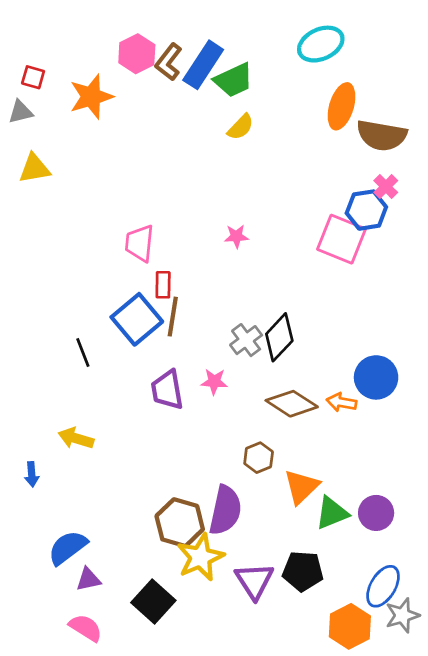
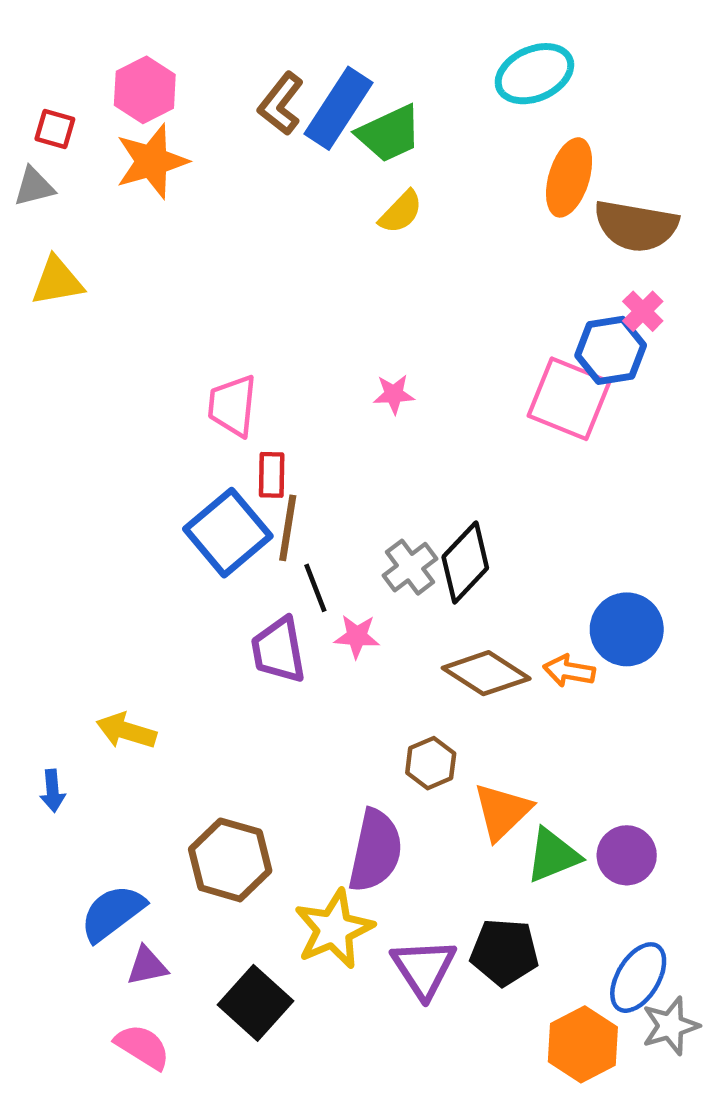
pink hexagon: (137, 54) -> (145, 90), moved
black line: (83, 353) -> (315, 588), moved
brown hexagon: (180, 523) -> (230, 860), moved

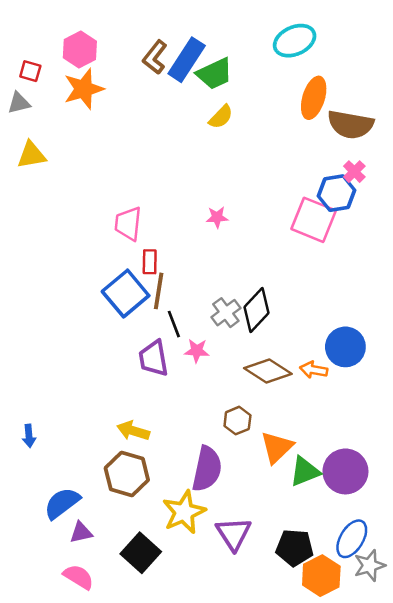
yellow arrow: (126, 731) -> (133, 431), moved
purple circle: (627, 855) -> (345, 471), size x1.4
black pentagon: (504, 952) -> (295, 548), moved

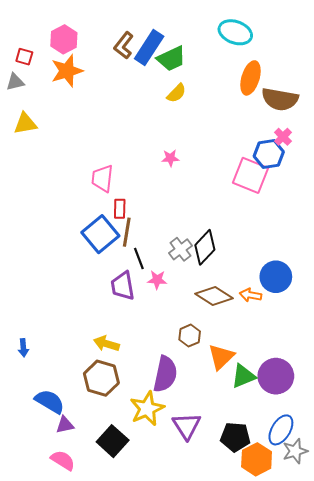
cyan ellipse: (295, 41) -> (235, 32), turned 44
pink star: (217, 217) -> (170, 158), moved
blue semicircle: (62, 503) -> (50, 401), turned 68

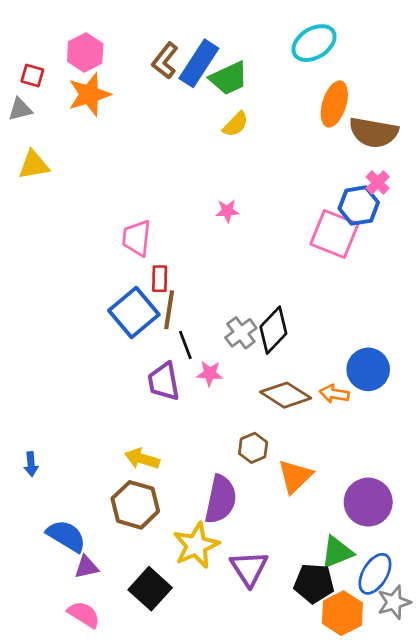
cyan ellipse: (235, 32) -> (314, 43), turned -52
green triangle: (243, 376) -> (337, 552), moved

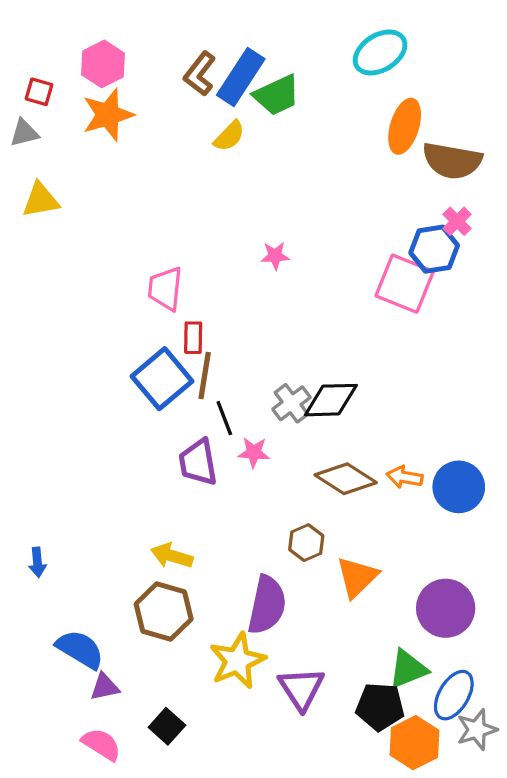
yellow semicircle: (235, 124) -> (229, 136), moved
black diamond: (273, 330) -> (331, 400), turned 45
blue circle: (368, 369) -> (459, 487), moved
black square: (150, 589) -> (167, 726), moved, size x0.7

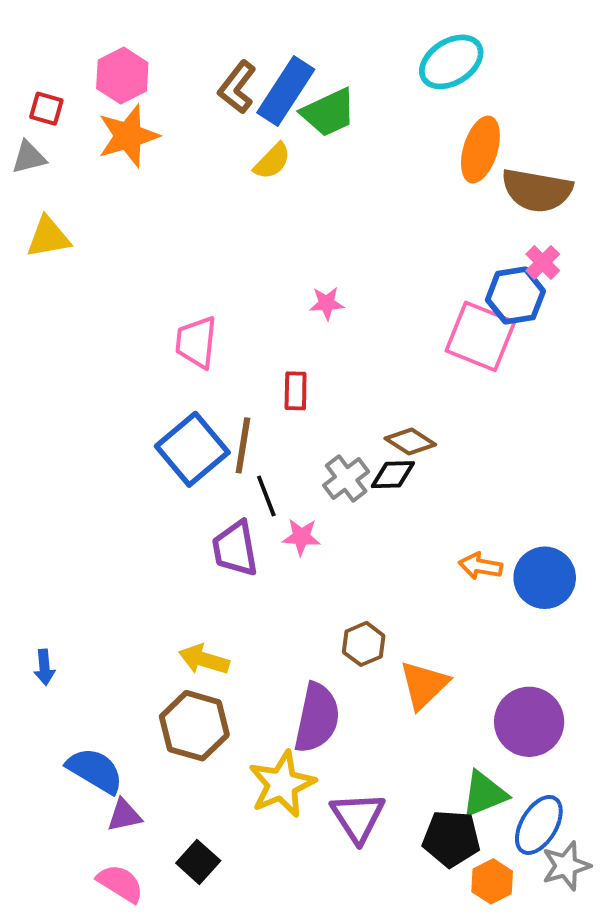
red rectangle: (193, 338) -> (296, 391), moved
black diamond: (331, 400) -> (393, 475), size x0.7
brown diamond: (346, 479) -> (410, 441), moved, size x0.7
orange hexagon: (414, 743) -> (492, 881), size x0.7

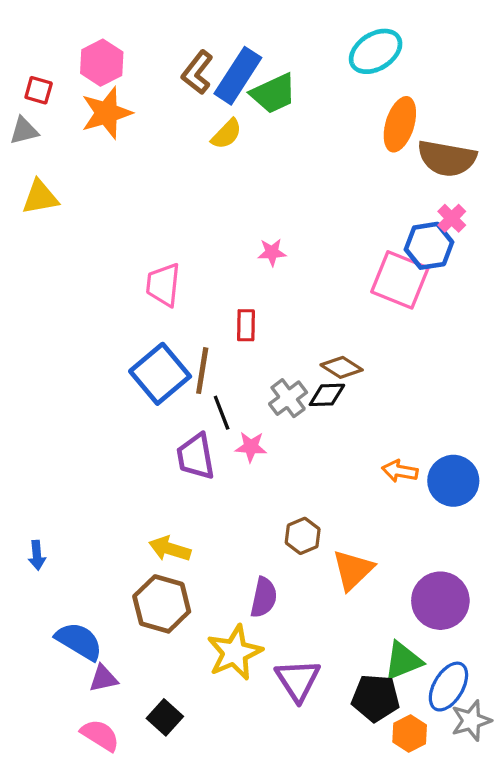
purple semicircle: (317, 718) -> (264, 597), size x0.7

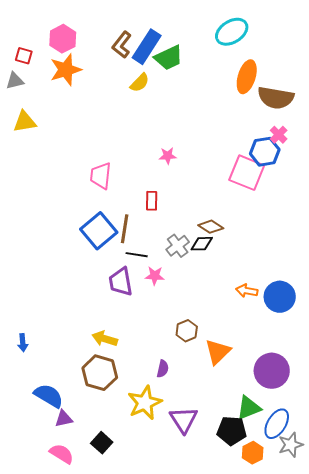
black line: (222, 413) -> (137, 255), turned -60
purple semicircle: (264, 597) -> (163, 369), size x0.7

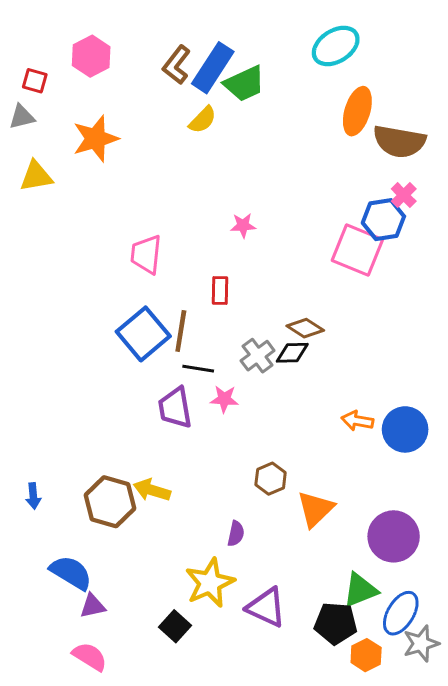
orange star: (66, 70) -> (95, 139), moved
brown hexagon: (100, 373) -> (110, 502), moved
purple triangle: (184, 420) -> (266, 607), turned -32
black square: (102, 443) -> (175, 626), moved

